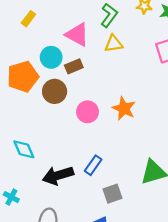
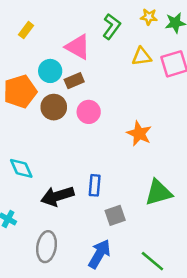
yellow triangle: (114, 44) -> (142, 57), moved
orange star: (124, 108) -> (139, 134), moved
pink circle: (87, 112) -> (89, 112), moved
blue rectangle: (93, 165) -> (95, 185), turned -30

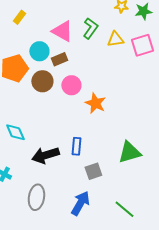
green L-shape: (111, 26) -> (90, 28), moved
orange star: (139, 134) -> (95, 103), moved

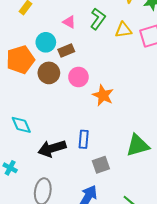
pink triangle: (62, 31) -> (69, 22), size x0.6

